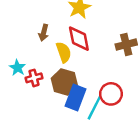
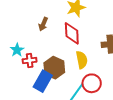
yellow semicircle: (64, 52) -> (82, 60), moved
blue rectangle: (76, 98) -> (43, 81), moved

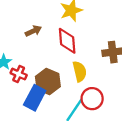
brown arrow: (43, 24) -> (33, 31), turned -136
red cross: (30, 61) -> (19, 74), turned 32

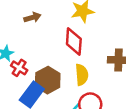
brown arrow: (33, 31) -> (32, 17), moved

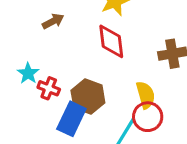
yellow semicircle: (82, 75) -> (146, 95), moved

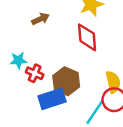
cyan star: (28, 73) -> (18, 60), turned 30
blue rectangle: (71, 119) -> (52, 99), turned 44

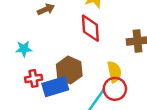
red cross: (35, 73) -> (34, 78), moved, turned -35

